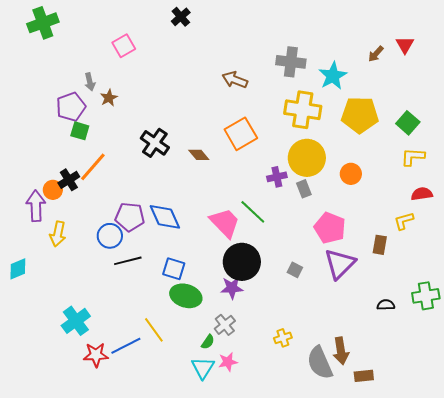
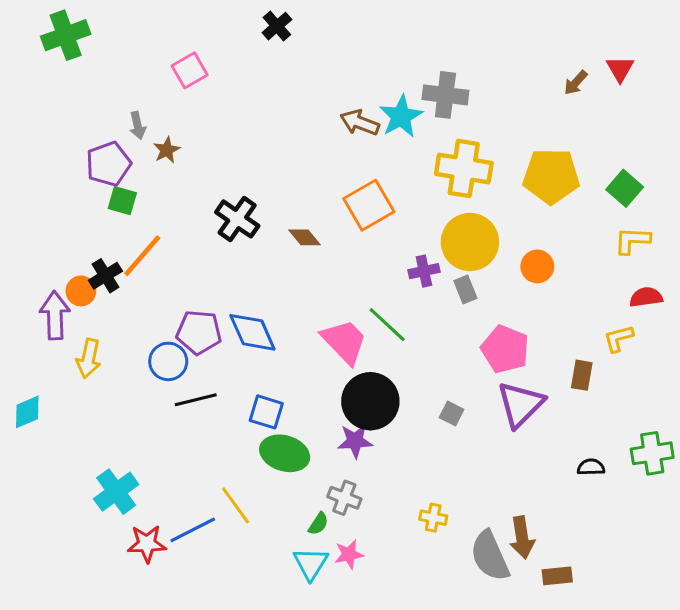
cyan star: (333, 76) -> (401, 116), moved
gray cross: (225, 325) -> (344, 498), turned -30
yellow cross: (283, 338) -> (433, 518), turned 30

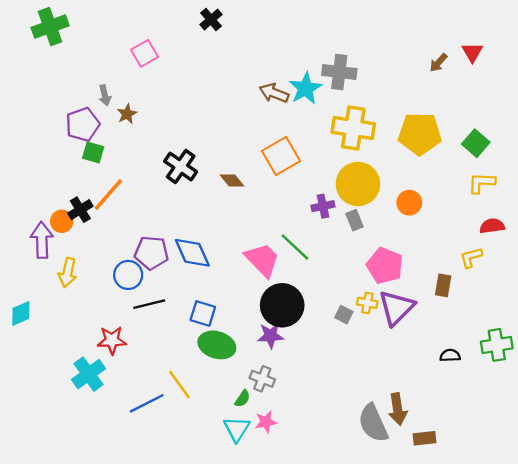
yellow cross: (433, 518) -> (367, 303), moved
red star: (147, 544) -> (112, 340), moved

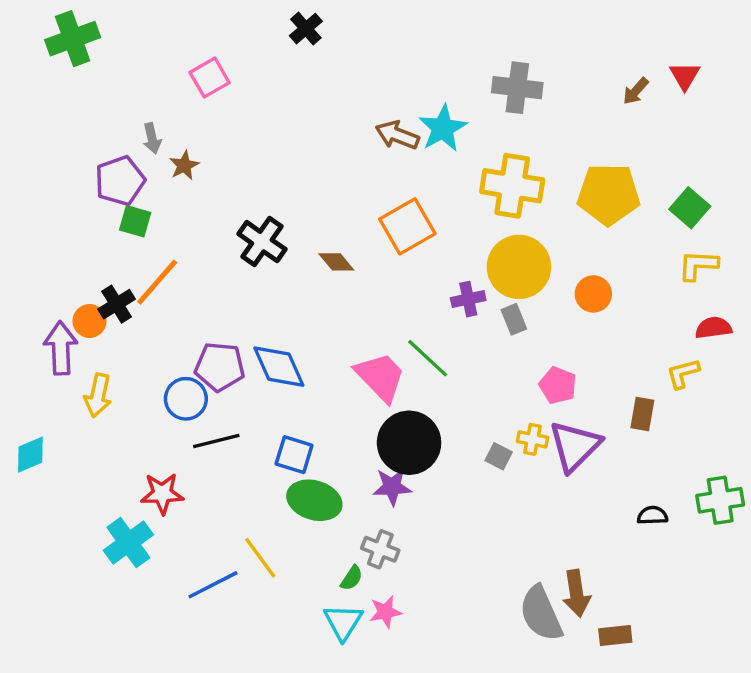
gray cross: (339, 72) -> (517, 88), moved
pink pentagon: (385, 266) -> (558, 385), size x0.7

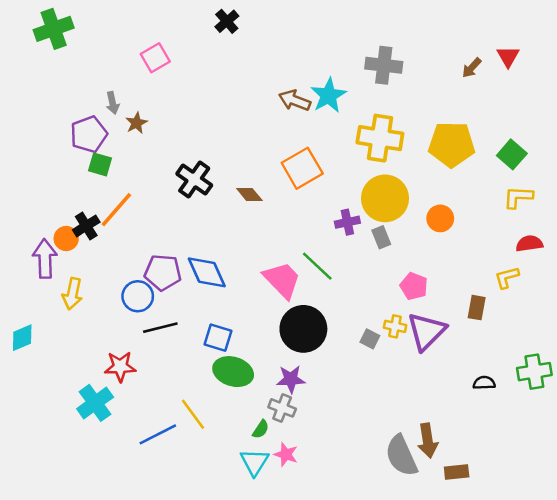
purple star: (392, 487) -> (291, 379), moved
pink star: (385, 612) -> (286, 454), turned 30

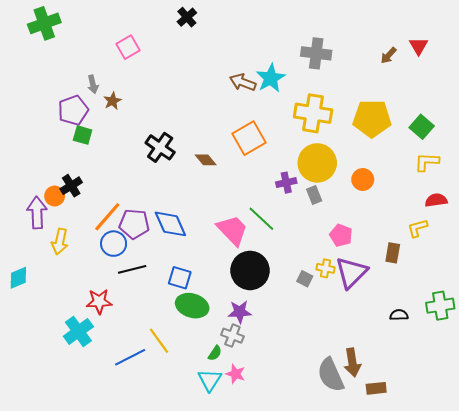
orange line: (116, 210) -> (107, 217), moved

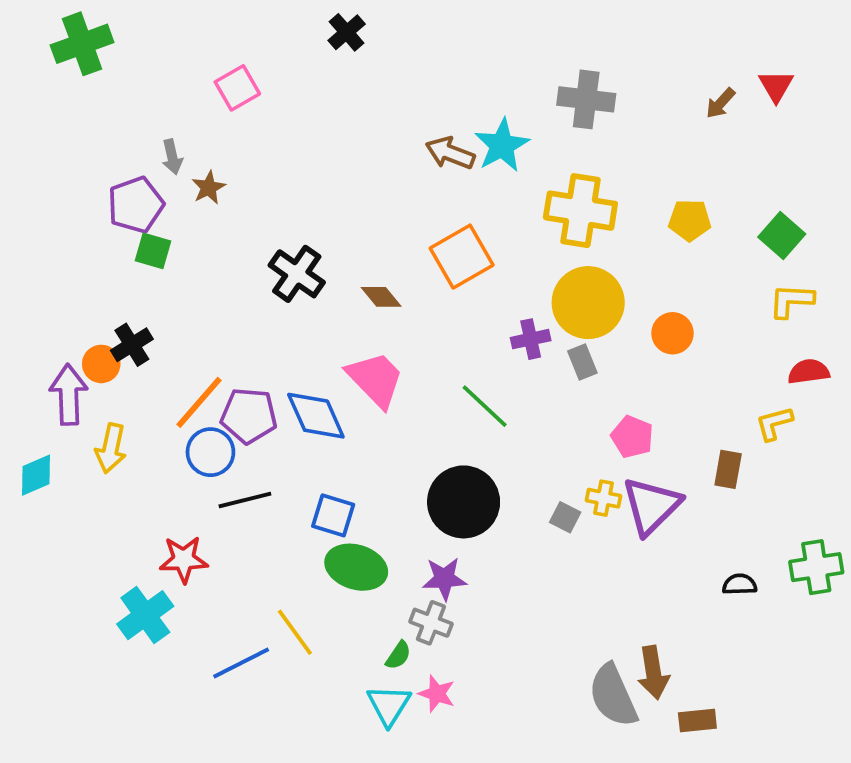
yellow pentagon: (372, 118) -> (690, 220), size x0.6
pink trapezoid: (232, 230) -> (375, 379), moved
cyan diamond: (18, 278) -> (36, 475), moved

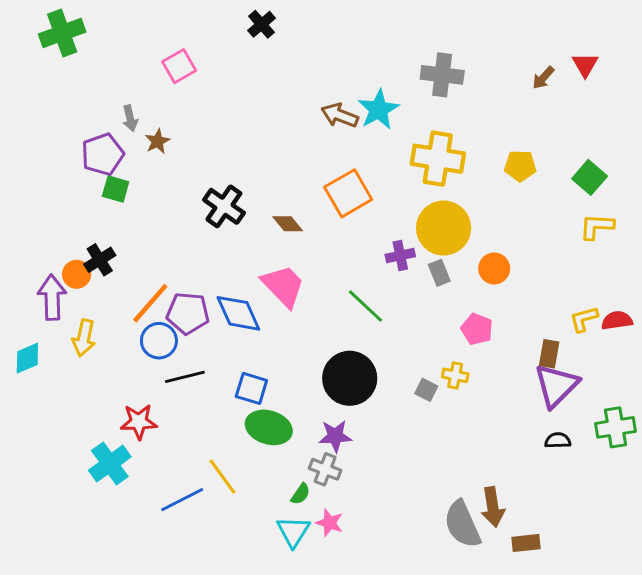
orange circle: (672, 333) -> (494, 268), moved
red semicircle: (809, 372) -> (617, 321), moved
purple triangle: (651, 506) -> (556, 386), moved

